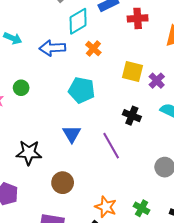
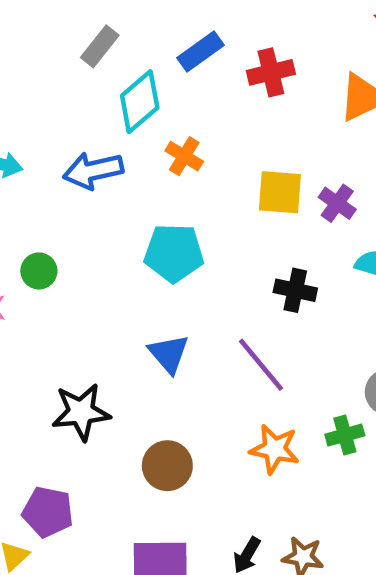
orange star: (106, 207) -> (275, 449), moved
green cross: (142, 208) -> (345, 435), moved, turned -35

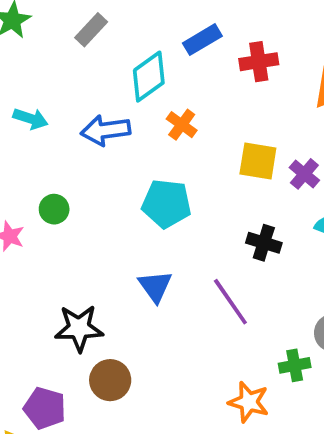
gray rectangle: (100, 46) -> (91, 30), moved
orange star: (275, 449) -> (249, 402), moved
brown circle: (167, 466) -> (110, 380), moved

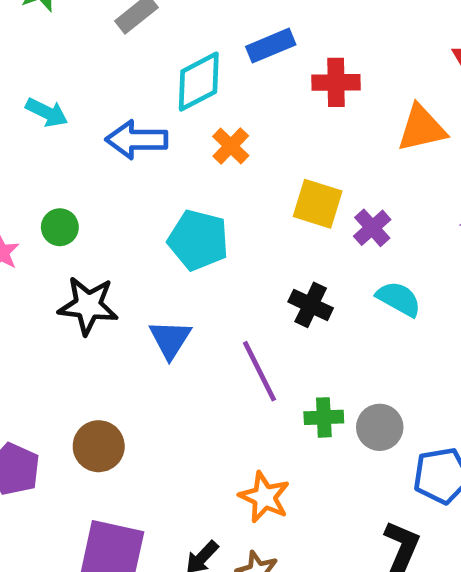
black star: (79, 328) -> (88, 306), moved
green cross: (295, 365) -> (324, 417), moved

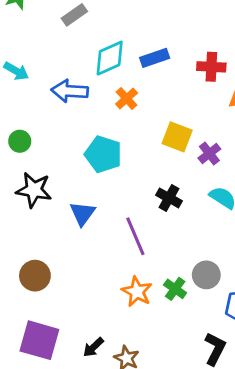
blue rectangle: (271, 46) -> (155, 58), moved
red cross: (336, 82) -> (211, 67), moved
green cross: (324, 417) -> (175, 289), moved, turned 35
orange star: (264, 497) -> (137, 292), moved

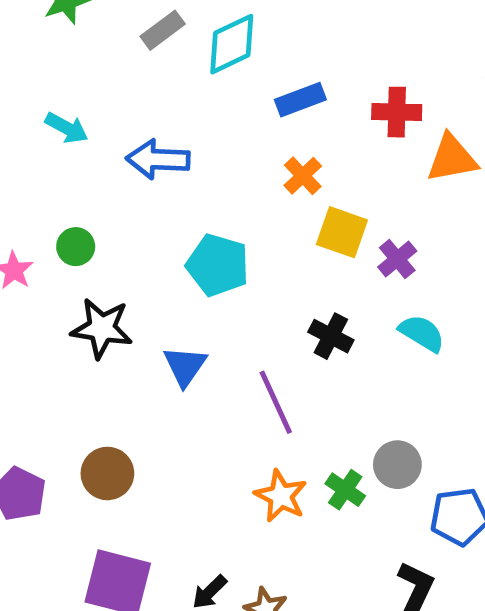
cyan diamond: (110, 58) -> (232, 44), moved
orange cross: (127, 98) -> (303, 176), moved

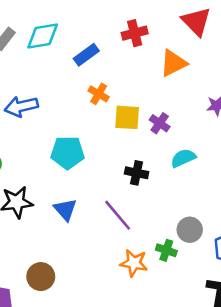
cyan diamond: (232, 44) -> (43, 36), turned 32
red cross: (397, 112) -> (135, 33), moved
cyan semicircle: (422, 333) -> (183, 158), turned -40

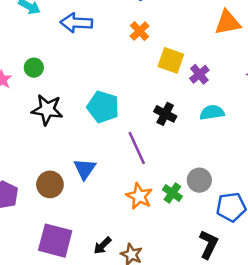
orange cross: (99, 94) -> (140, 31), moved
cyan pentagon: (68, 153) -> (103, 107), moved
blue triangle: (65, 210) -> (85, 169), moved

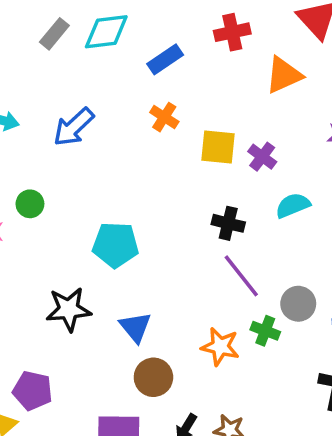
blue arrow: (76, 23) -> (74, 127), turned -32
cyan pentagon: (103, 107) -> (115, 245), moved
black star: (47, 110) -> (69, 309), moved
purple line: (137, 148) -> (241, 276), moved
brown circle: (50, 184) -> (153, 377), moved

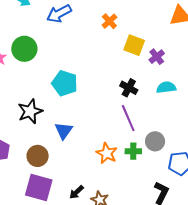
green circle: (30, 204) -> (24, 49), size x1.6
black star: (69, 309) -> (30, 111), turned -30
green cross: (265, 331) -> (133, 151), turned -35
brown circle: (153, 377) -> (38, 156), moved

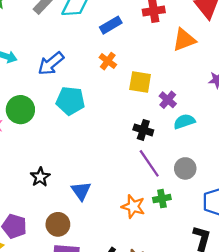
purple cross: (157, 57) -> (168, 100), moved
cyan pentagon: (65, 83) -> (70, 101), moved
black star: (30, 111) -> (40, 177), size x0.7
gray circle: (155, 141) -> (185, 168), moved

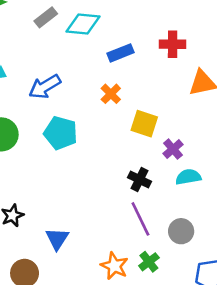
green cross: (162, 199) -> (149, 262), turned -36

